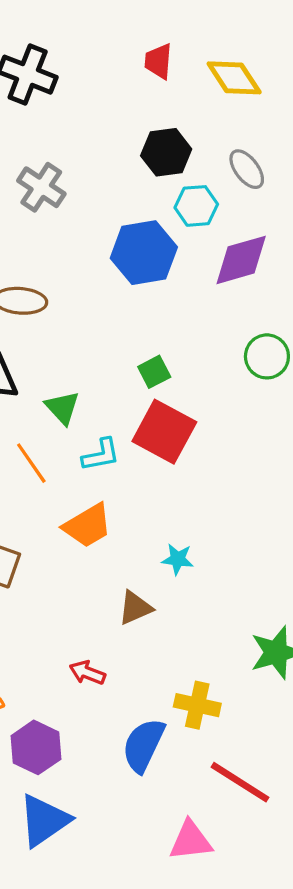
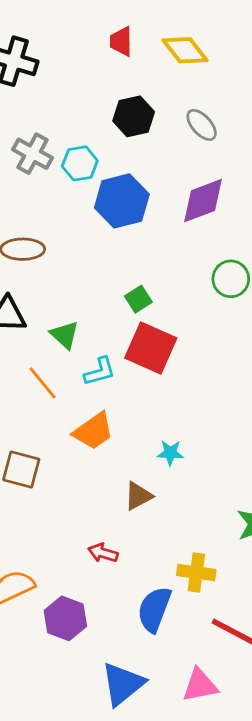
cyan hexagon: (196, 206) -> (80, 163), moved
blue triangle: (44, 820) -> (123, 684), moved

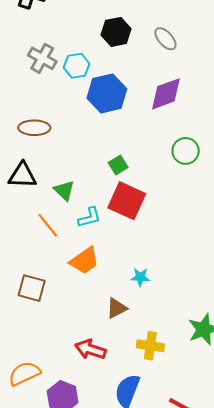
red arrow: (103, 553) -> (90, 349), size x1.4
yellow cross: (196, 573) -> (150, 346), moved

